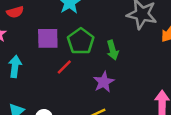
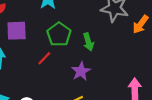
purple square: (48, 38) -> (17, 31), moved

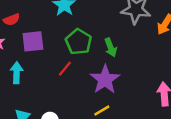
purple star: (81, 71) -> (105, 79), size x1.4

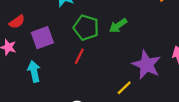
green arrow: (111, 47) -> (118, 26), turned 90
purple star: (105, 79) -> (146, 65), moved

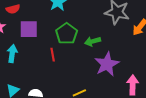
red line: (79, 56) -> (53, 55), turned -56
purple star: (146, 65) -> (107, 64), moved

